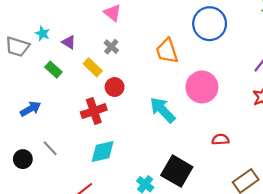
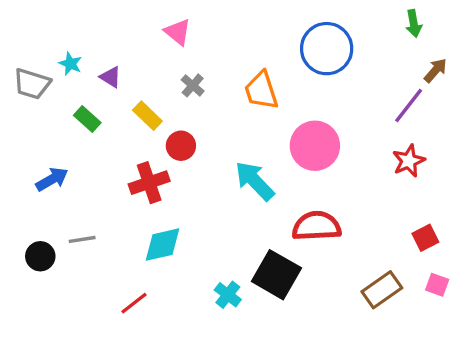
gray cross: (111, 47) -> (193, 85), moved
red semicircle: (220, 139) -> (317, 226), moved, size x1.8
gray line: (50, 148) -> (82, 239), turned -56

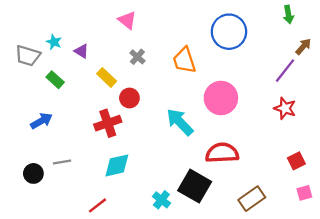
green rectangle: (87, 119) -> (55, 80), moved
red star: (409, 161) -> (285, 108), turned -30
pink square: (437, 285) -> (304, 193), turned -35
brown rectangle: (382, 290) -> (252, 199), moved

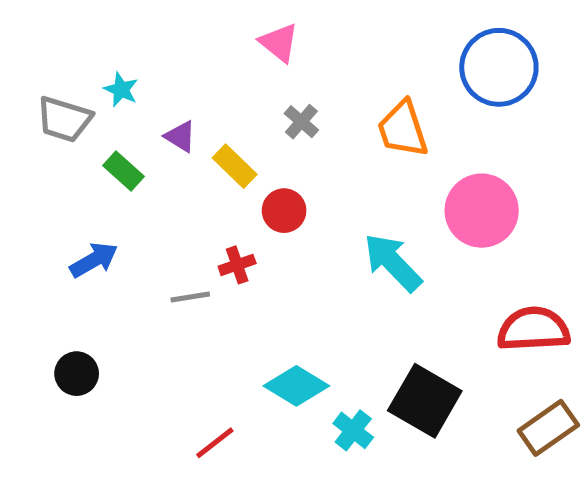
purple triangle: (81, 51) -> (180, 136), moved
red cross: (108, 123) -> (237, 265), size x0.6
red semicircle: (222, 153) -> (533, 329), moved
gray line: (62, 162) -> (190, 297), moved
cyan diamond: (117, 165) -> (296, 386), moved, turned 44

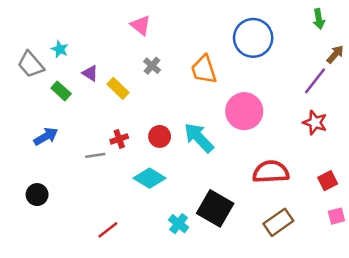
gray trapezoid: (64, 119) -> (31, 64), turned 32
red circle: (284, 211) -> (160, 136), moved
cyan diamond: (296, 386) -> (150, 178), moved

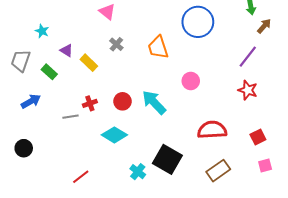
brown arrow: (335, 54) -> (264, 26), moved
gray trapezoid: (31, 64) -> (21, 61), moved, turned 60
green rectangle: (61, 91) -> (49, 72), moved
pink circle: (244, 111) -> (191, 81), size x0.6

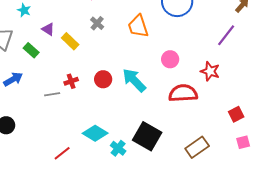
red star: (248, 90) -> (210, 71), moved
red semicircle: (212, 130) -> (183, 93), moved
cyan diamond: (114, 135) -> (95, 133), moved

